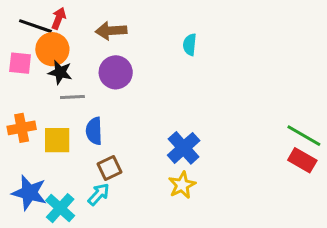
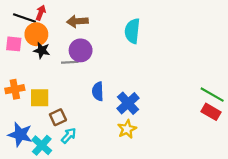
cyan semicircle: (190, 45) -> (132, 31), size x1.6
gray line: (72, 97) -> (70, 62), moved
blue semicircle: (94, 131) -> (98, 91), moved
brown square: (110, 168) -> (58, 117), moved

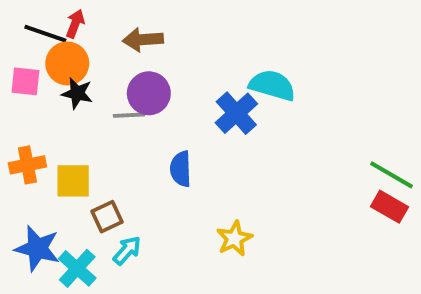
cyan semicircle: (132, 31) -> (272, 85), moved, turned 100
blue cross: (128, 103) -> (236, 113), moved

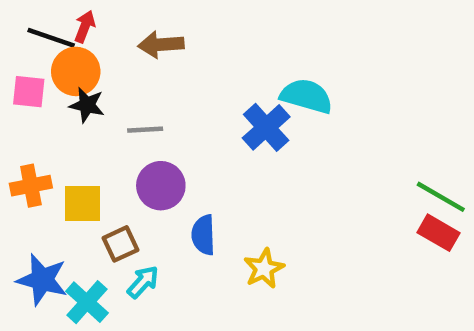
purple circle: (149, 93) -> (161, 186), moved
blue semicircle: (181, 169) -> (203, 235), moved

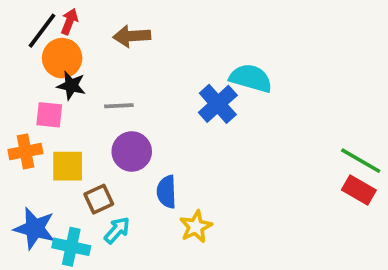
black line: (51, 38) -> (42, 31), turned -72
pink square: (29, 92) -> (49, 115), moved
yellow star: (264, 269) -> (196, 227), moved
cyan cross: (87, 302) -> (71, 247), turned -30

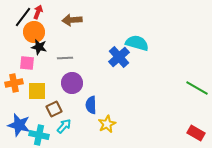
red rectangle: (359, 190) -> (196, 133), moved

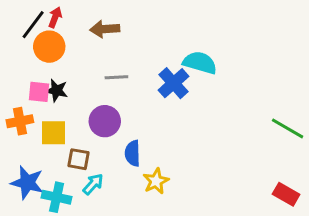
black star: (39, 47) -> (57, 90), moved
gray line: (65, 58) -> (116, 77), moved
brown square: (54, 109) -> (78, 159), turned 35

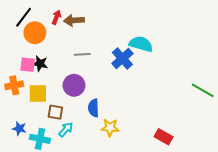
red arrow: (55, 17) -> (56, 17), moved
yellow star: (156, 181) -> (110, 128), turned 30
blue star: (27, 183) -> (19, 129), size x0.6
red rectangle: (286, 194) -> (164, 137), moved

